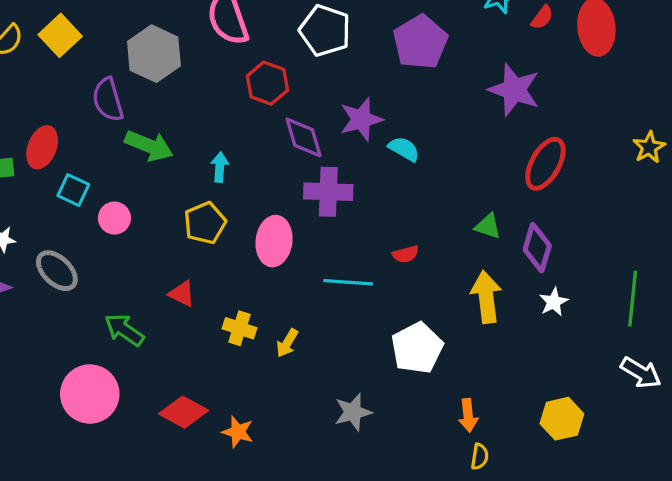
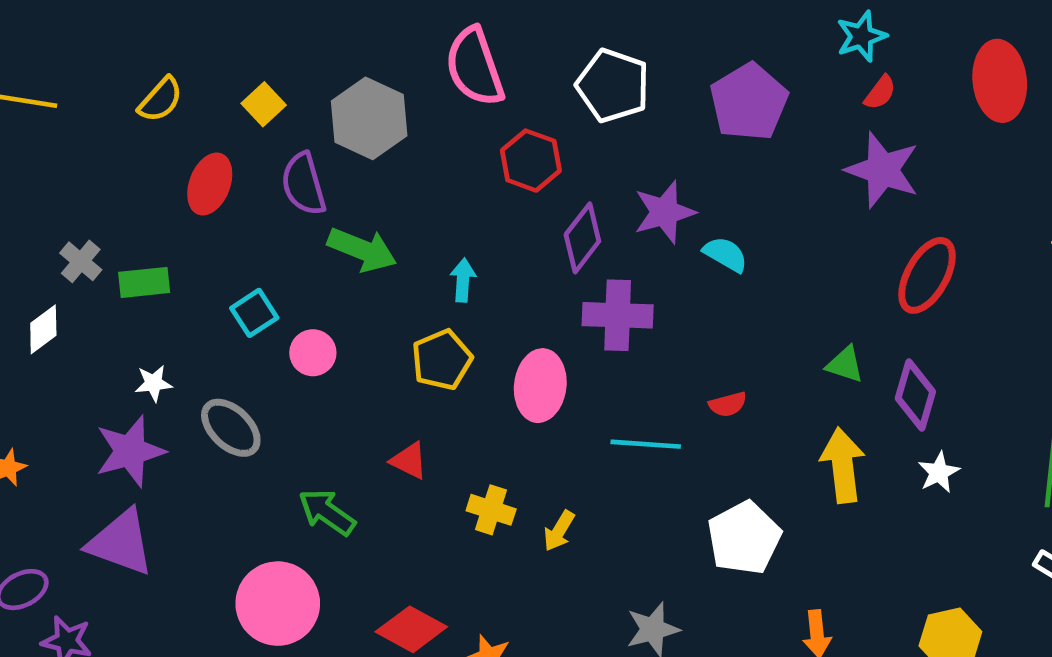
red semicircle: (542, 17) -> (880, 93), moved
yellow square: (60, 35) -> (264, 104), moved, size x0.7
purple diamond: (304, 137) -> (582, 238), turned 54
red ellipse: (42, 147) -> (210, 184), moved
cyan square: (73, 190) -> (254, 313), turned 32

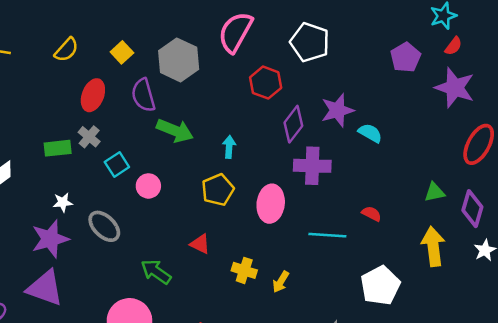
pink semicircle: (475, 67) -> (235, 32), turned 48
purple pentagon: (749, 102) -> (406, 57), moved, size x0.7
gray cross: (81, 261) -> (89, 137), moved
green triangle: (845, 364) -> (435, 192), turned -30
red semicircle: (728, 404) -> (372, 214), turned -138

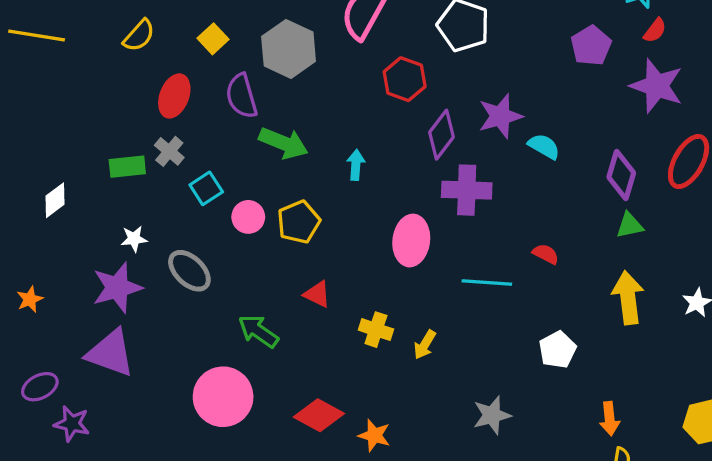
yellow pentagon: (218, 190) -> (299, 222), moved
purple diamond: (472, 209) -> (621, 175), moved
white pentagon: (380, 286) -> (557, 350), size x0.7

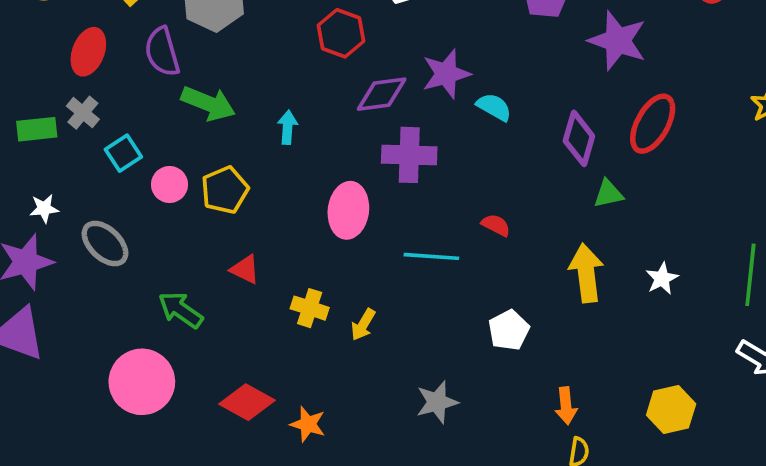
purple diamond: (441, 135) -> (382, 94), turned 45
green triangle: (630, 225) -> (608, 194), moved

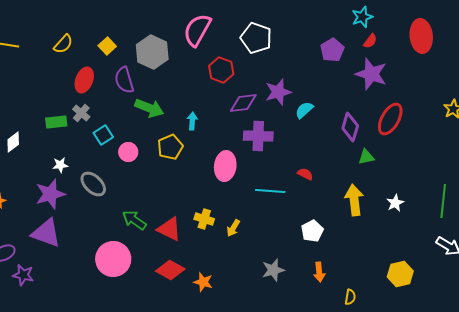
cyan semicircle: (494, 107) -> (304, 110), turned -72
yellow pentagon: (225, 190) -> (170, 147), moved
red triangle: (245, 269) -> (169, 229), moved, size x1.5
orange arrow: (566, 406) -> (319, 272), moved

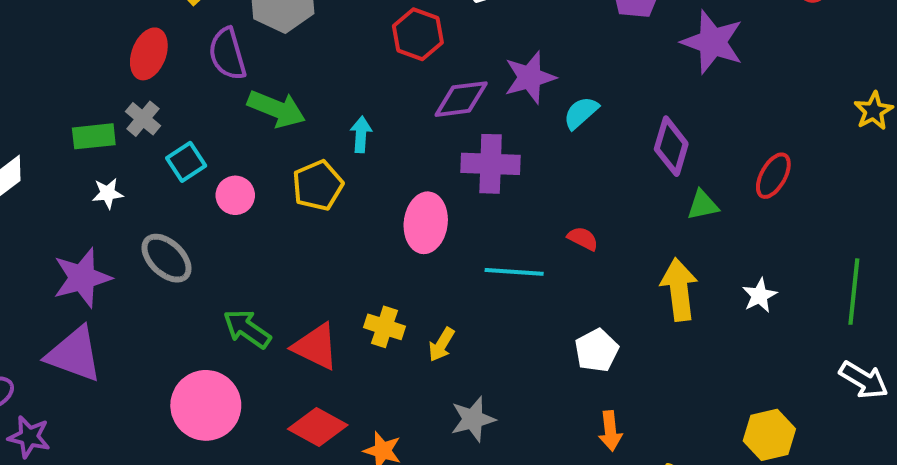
red ellipse: (390, 119) -> (773, 176), moved, size x0.7
white star: (60, 165) -> (108, 193), moved
gray star: (273, 270) -> (473, 419), moved

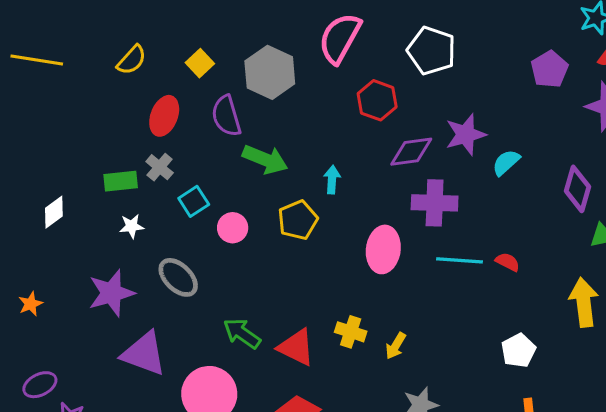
cyan line: (514, 272) -> (459, 260), moved
purple triangle: (74, 354) -> (144, 354), moved

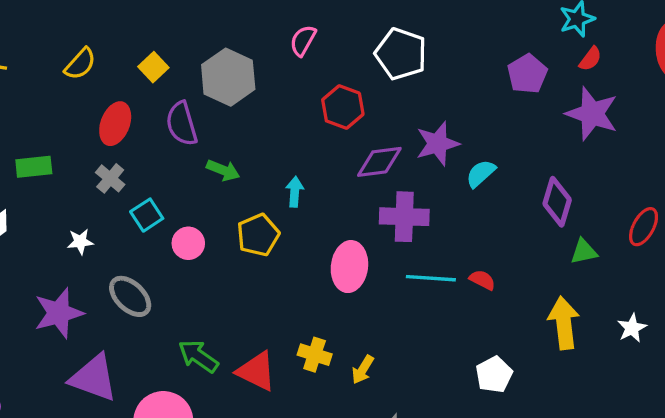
pink semicircle: (340, 38) -> (303, 41), size x0.6
green arrow: (265, 159) -> (223, 170), size x0.7
green rectangle: (121, 181) -> (34, 167), moved

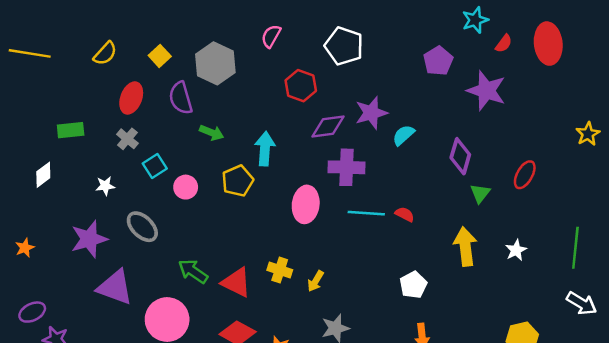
red semicircle: (590, 59) -> (504, 44), moved
cyan arrow: (295, 192) -> (265, 149), size x1.5
green triangle: (584, 252) -> (480, 193), turned -40

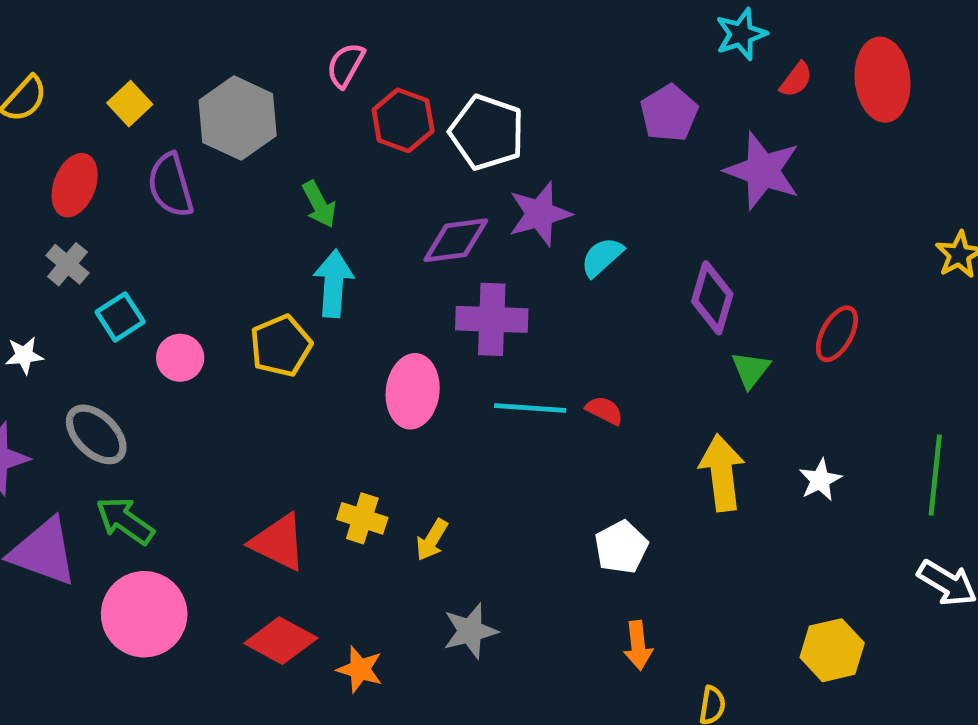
white pentagon: (344, 46) -> (487, 132), moved
red hexagon: (301, 86) -> (403, 120), moved
green arrow: (212, 133) -> (319, 204), moved, turned 40
green arrow: (193, 271) -> (125, 521), moved

